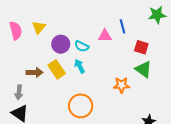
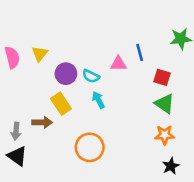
cyan arrow: (80, 66) -> (98, 100), moved
brown arrow: (35, 72) -> (42, 122), moved
orange star: (121, 85) -> (165, 135), moved

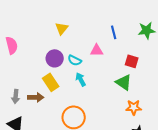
blue line: (140, 52) -> (114, 32), moved
yellow triangle: (40, 54) -> (62, 28), moved
green triangle: (165, 104) -> (124, 82), moved
gray arrow: (16, 131) -> (16, 96), moved

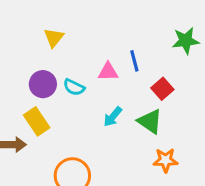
blue line: (114, 32) -> (134, 61), moved
red square: (132, 61) -> (162, 89), turned 32
cyan arrow: (81, 79) -> (113, 117), moved, turned -112

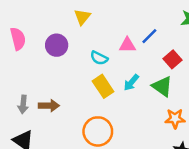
blue line: (134, 61) -> (149, 36), turned 60
purple circle: (43, 84) -> (57, 45), moved
yellow rectangle: (37, 121) -> (103, 86), moved

